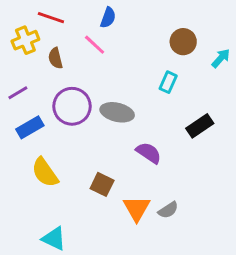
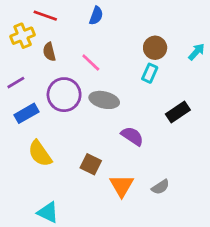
brown circle: (183, 42) -> (155, 48), moved
pink line: (95, 45) -> (91, 62), moved
gray semicircle: (168, 210) -> (160, 187), moved

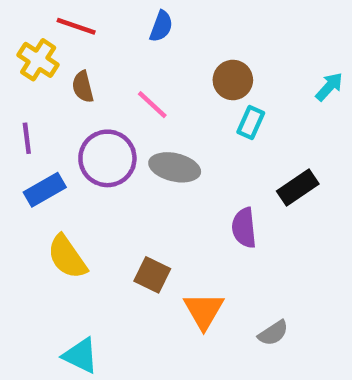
yellow cross: (23, 36) -> (38, 60), turned -35
brown circle: (155, 48) -> (233, 80), moved
purple line: (16, 83) -> (27, 138), turned -66
purple semicircle: (132, 136) -> (244, 228), moved, turned -130
gray semicircle: (160, 187) -> (273, 333), moved

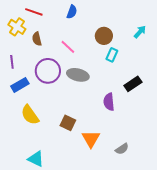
cyan arrow: (329, 87) -> (140, 32), moved

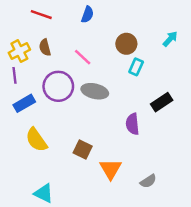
yellow cross: (17, 27) -> (19, 51), moved, turned 30

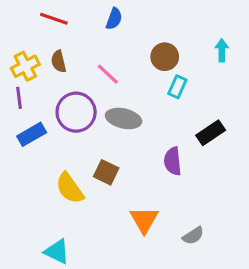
cyan arrow: (170, 39) -> (222, 50), turned -42
yellow semicircle: (36, 140) -> (70, 188), moved
brown square: (83, 150) -> (106, 172), moved

